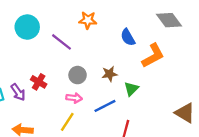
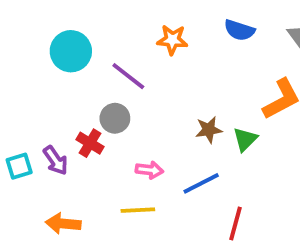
blue semicircle: (128, 37) -> (239, 30), moved, turned -42
gray circle: (78, 75) -> (115, 118), moved
green triangle: (131, 89) -> (245, 139), moved
yellow line: (67, 122) -> (138, 210), turned 54

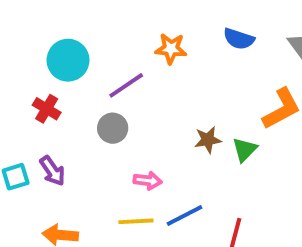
purple line: (128, 76) -> (126, 85), turned -72
red cross: (90, 143) -> (47, 109), moved
blue line: (201, 183) -> (184, 216), moved

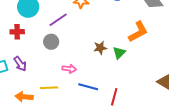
red cross: (47, 109) -> (17, 32), turned -32
blue line: (184, 216) -> (88, 87), turned 42
yellow line: (136, 221) -> (49, 88), moved

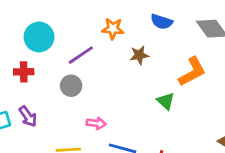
brown star: (100, 48) -> (139, 55), moved
green triangle: (119, 53) -> (166, 101), turned -32

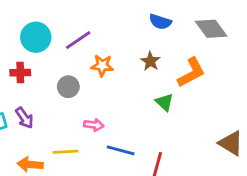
orange star: (113, 29) -> (102, 66), moved
purple line: (81, 55) -> (78, 40), moved
brown star: (139, 55) -> (150, 61), moved, turned -30

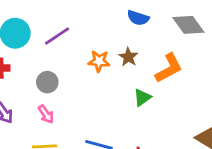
orange star: (102, 66) -> (99, 61), moved
green triangle: (164, 102) -> (142, 97), turned 42
pink arrow: (94, 125) -> (46, 114), moved, turned 48

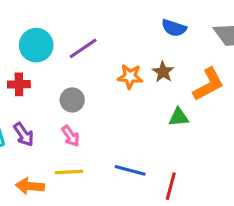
green triangle: (142, 97) -> (179, 117), turned 30

